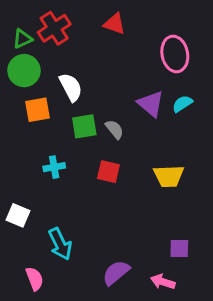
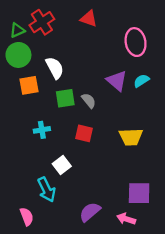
white square: (18, 215) -> (62, 165), moved, turned 30
purple square: (179, 249) -> (139, 193), size x1.5

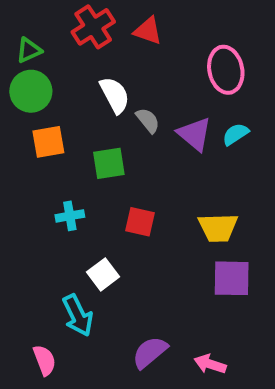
red cross: (42, 22) -> (93, 27), moved
white semicircle: (55, 68) -> (115, 95), moved
gray semicircle: (89, 101) -> (148, 120), moved
purple square: (139, 193) -> (232, 278), moved

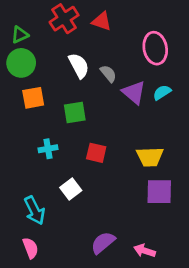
gray semicircle: (148, 120) -> (108, 74), moved
cyan arrow: (78, 315) -> (35, 210), moved

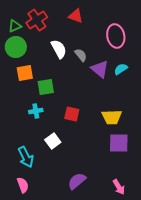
red cross: (64, 19) -> (37, 20), moved
green square: (75, 113) -> (46, 87), moved
pink arrow: (145, 251) -> (119, 187), moved, turned -140

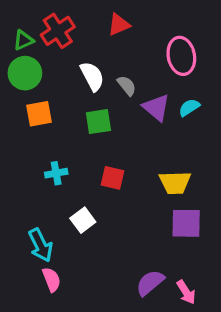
red triangle: (76, 16) -> (119, 25), turned -42
green square: (46, 87) -> (98, 122), moved
purple semicircle: (77, 181) -> (150, 283), moved
pink semicircle: (23, 185) -> (52, 280), moved

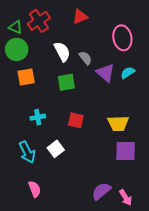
green triangle: (23, 40) -> (16, 27), turned 48
cyan arrow: (41, 245) -> (27, 152), moved

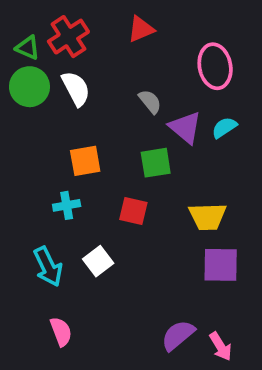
white semicircle: (62, 52) -> (76, 89), moved
orange square: (26, 77) -> (85, 161), moved
green square: (66, 82) -> (156, 163), moved

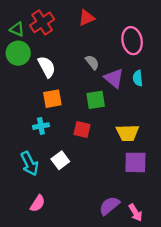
white semicircle: (76, 89) -> (47, 67), moved
cyan semicircle: (224, 127) -> (138, 78), turned -63
pink semicircle: (61, 332) -> (38, 203), turned 54

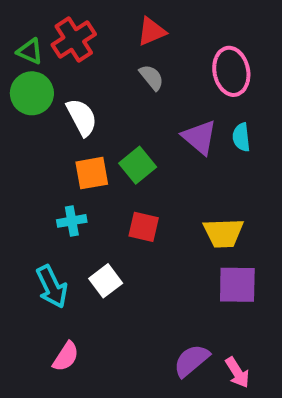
gray semicircle: (92, 62) -> (152, 77), moved
green square: (96, 100) -> (138, 165), moved, turned -30

